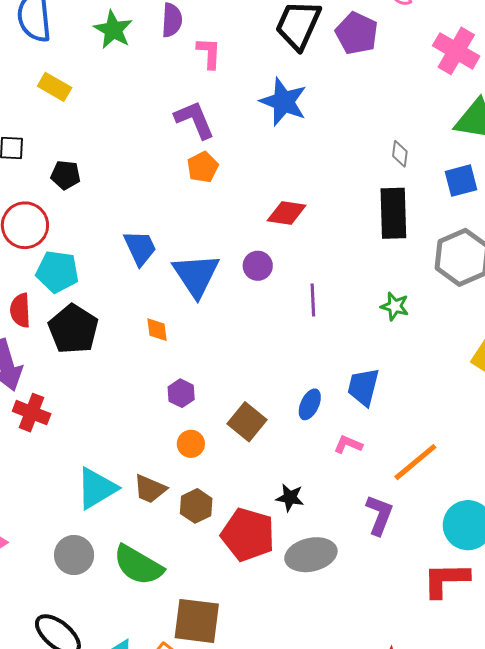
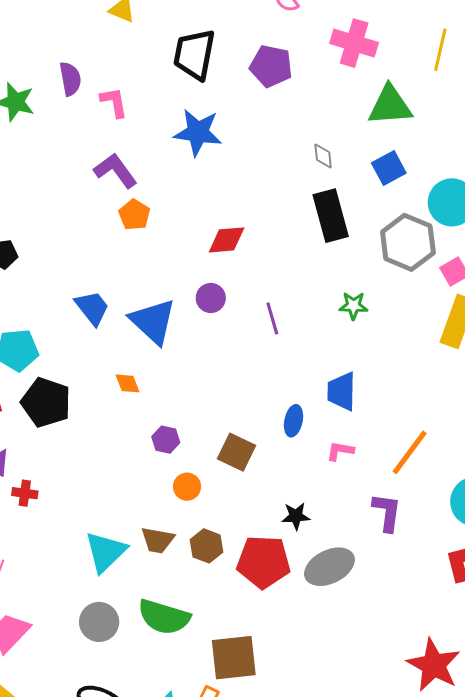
purple pentagon: (357, 33) -> (271, 66), moved
red cross: (32, 413) -> (25, 493), size x0.7

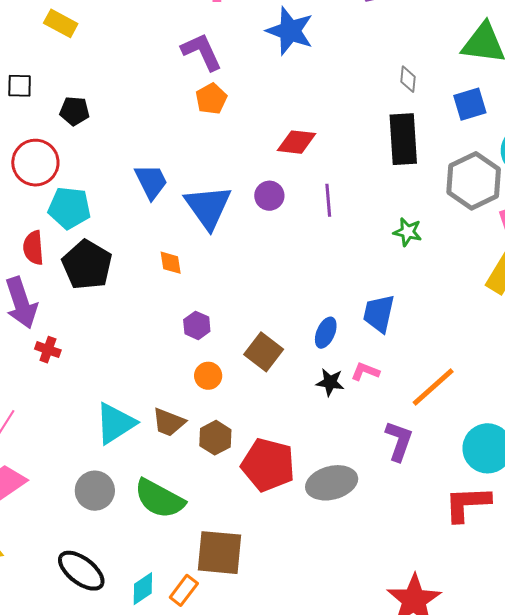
purple line: (272, 318) -> (328, 200), moved
black star: (296, 516) -> (330, 382), moved

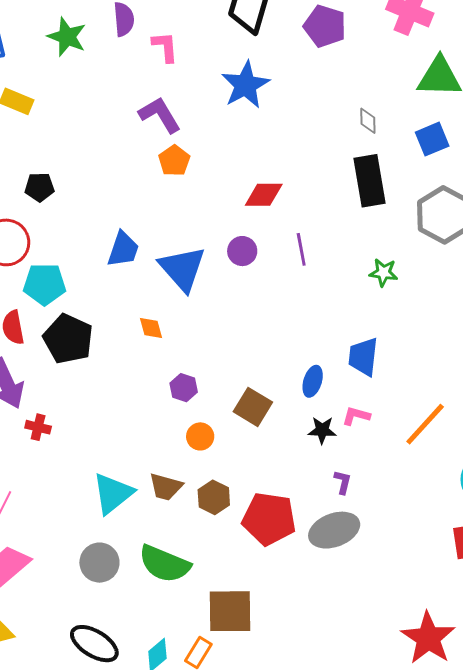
blue star: (290, 31) -> (245, 85), turned 30
blue trapezoid: (151, 182) -> (123, 249), turned 51
purple L-shape: (399, 441) -> (343, 482), moved, size x0.6

